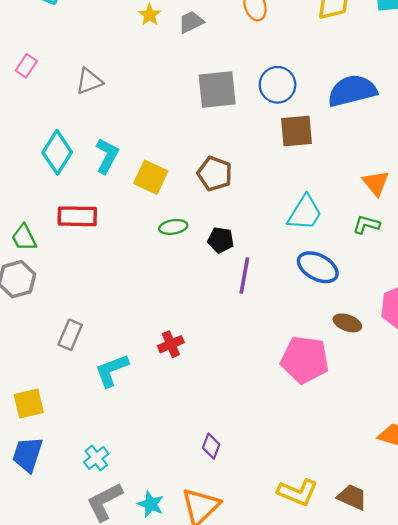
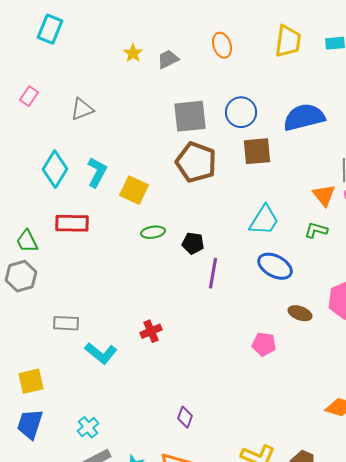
brown pentagon: (215, 174) -> (196, 162), moved, size x1.4
gray rectangle: (70, 335) -> (66, 323), turned 70
pink pentagon: (305, 360) -> (264, 344), size x0.6
cyan L-shape: (112, 370) -> (101, 353), turned -120

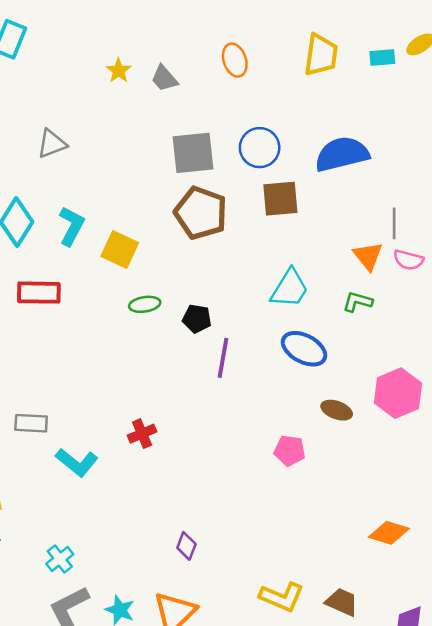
gray trapezoid: (168, 59) -> (164, 78), turned -105

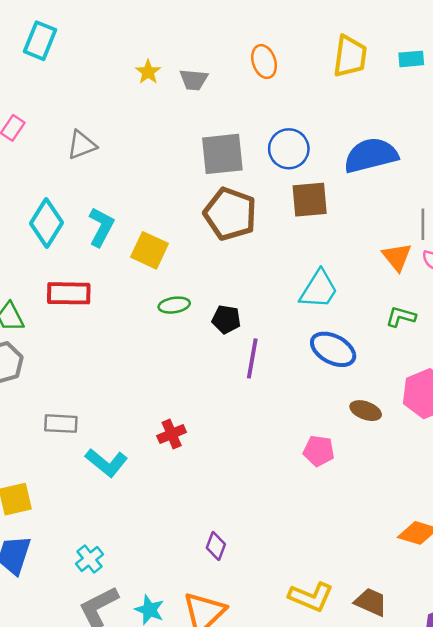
gray trapezoid: (164, 78) -> (194, 80), turned -44
green L-shape: (358, 302) -> (401, 317), moved

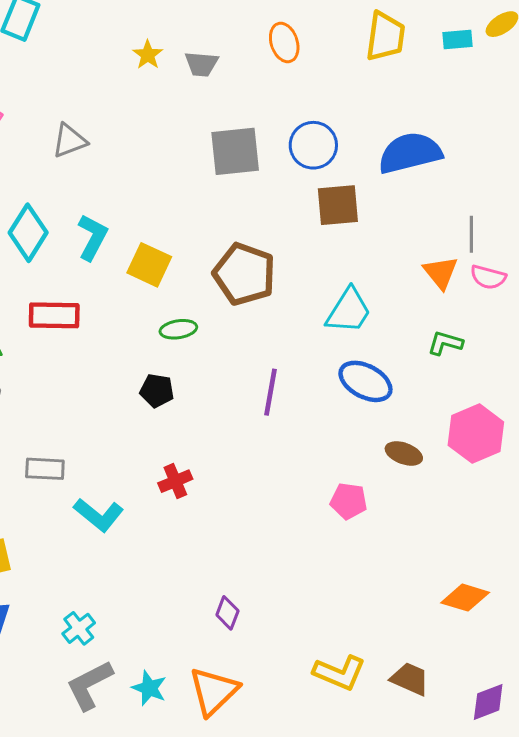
brown pentagon: (230, 214) -> (244, 274), moved
black pentagon: (226, 319) -> (157, 391), moved

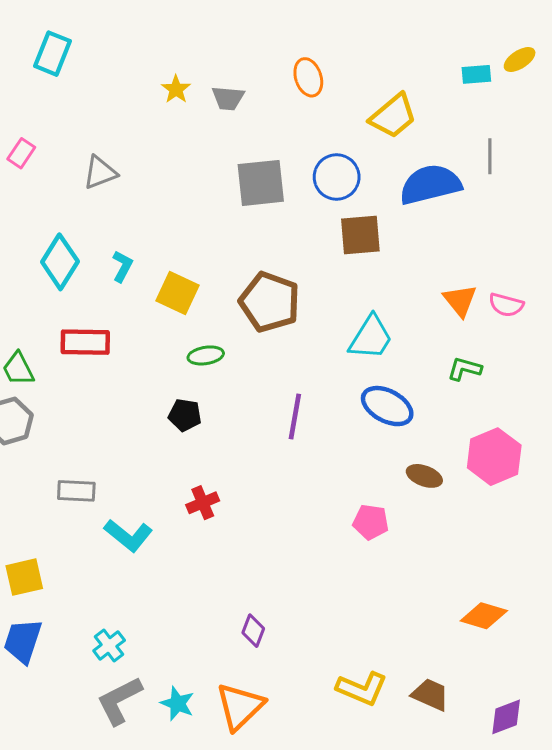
yellow trapezoid: (385, 36) -> (393, 116), moved, turned 42
gray line: (471, 234) -> (490, 156), moved
cyan L-shape: (93, 237) -> (122, 266), size x0.7

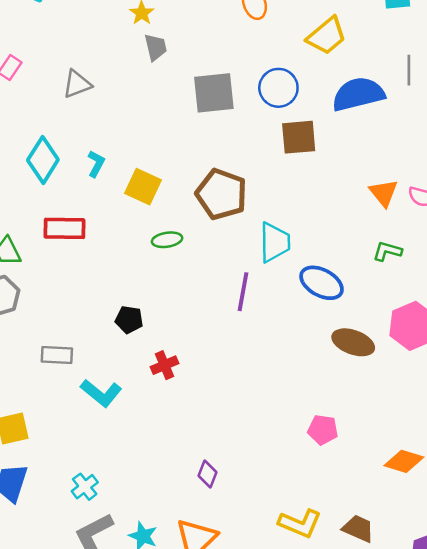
gray trapezoid: (228, 98) -> (156, 47), moved, turned -108
cyan trapezoid: (371, 338) -> (275, 242), moved, turned -33
black pentagon: (185, 415) -> (129, 320), moved
brown ellipse: (424, 476) -> (353, 342), size x1.4
pink pentagon: (371, 522) -> (323, 430), moved

